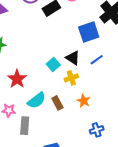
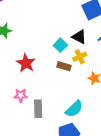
cyan semicircle: (37, 100) -> (74, 109), moved
brown rectangle: (57, 103) -> (64, 66), moved, turned -40

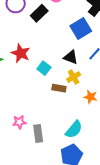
cyan square: (60, 45) -> (44, 68), moved
red star: (26, 63) -> (21, 53), moved

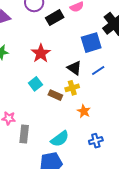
red star: (21, 53) -> (41, 53), moved
cyan square: (44, 68) -> (35, 84), moved

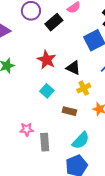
black triangle: (74, 68) -> (73, 68), moved
brown rectangle: (55, 95) -> (69, 111), moved

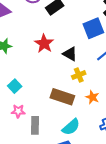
cyan square: (47, 91) -> (15, 86), moved
brown rectangle: (69, 111) -> (62, 97), size x1.6

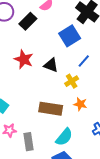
yellow cross: (79, 75) -> (72, 81), moved

